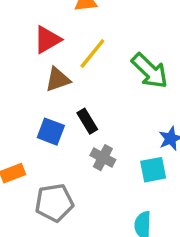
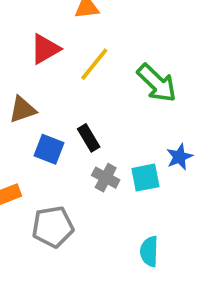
brown triangle: (58, 79) -> (22, 110), moved
cyan square: (153, 170) -> (145, 178), moved

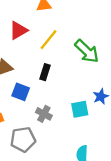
black rectangle: (89, 138) -> (45, 72), moved, turned 49
gray cross: (106, 178) -> (44, 114), moved

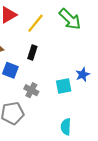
green arrow: (87, 51) -> (70, 19), moved

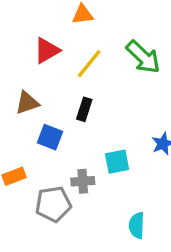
cyan square: (64, 86) -> (117, 162), moved
gray cross: (31, 90) -> (83, 181), moved, turned -32

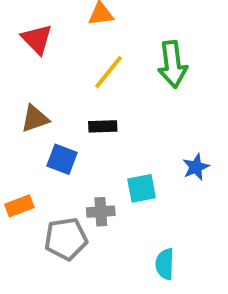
red triangle: (47, 50) -> (37, 39), moved, turned -44
green arrow: (143, 57) -> (173, 64), turned 39
black rectangle: (84, 109) -> (103, 126), turned 70

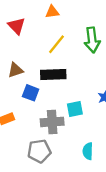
black rectangle: (103, 126) -> (53, 74), size x1.6
gray cross: (101, 212) -> (52, 122), size x1.5
gray pentagon: (66, 239) -> (39, 151), moved

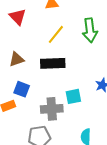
blue square: (31, 93) -> (22, 89), moved

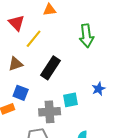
yellow line: (56, 34) -> (34, 39), moved
black rectangle: (53, 63) -> (51, 68), turned -55

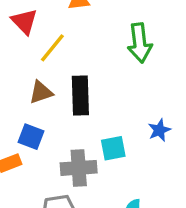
brown triangle: (16, 64) -> (41, 92), moved
black rectangle: (51, 68) -> (80, 96), turned -35

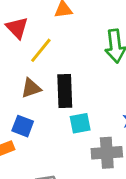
cyan square: (113, 148) -> (80, 123), moved
gray cross: (79, 168) -> (107, 153), moved

